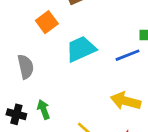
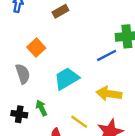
orange square: (47, 22) -> (36, 48), moved
cyan trapezoid: (81, 49) -> (67, 79), moved

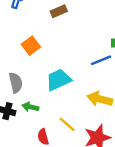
gray semicircle: (23, 74) -> (16, 83), moved
green arrow: (41, 108) -> (30, 107), turned -56

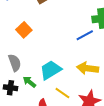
cyan trapezoid: (59, 80) -> (51, 70), moved
green arrow: (30, 107) -> (29, 82), turned 32

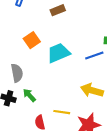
cyan trapezoid: (51, 70) -> (58, 53), moved
yellow line: (62, 93) -> (62, 112), turned -35

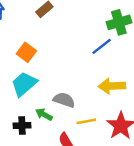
cyan trapezoid: (58, 53) -> (24, 84), moved
gray semicircle: (17, 73) -> (64, 100), moved, turned -42

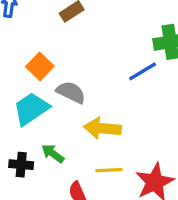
yellow arrow: (112, 86) -> (102, 128), moved
gray semicircle: (64, 100) -> (71, 92), moved

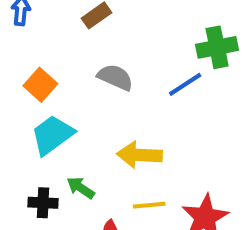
orange square: (40, 66) -> (40, 85), moved
gray semicircle: (71, 92) -> (115, 77), moved

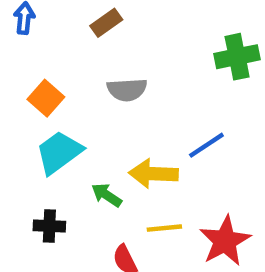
gray semicircle: (115, 77) -> (127, 90), turned 153
blue line: (185, 84) -> (206, 145), moved
green arrow: (81, 188) -> (107, 195), moved

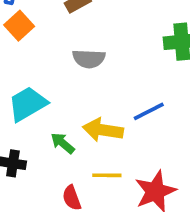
orange square: (46, 98) -> (19, 26), moved

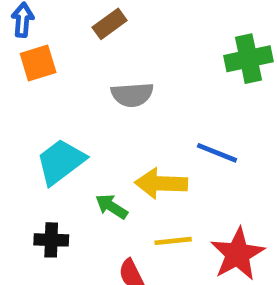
orange square: (19, 26) -> (38, 63), turned 32
blue line: (149, 111) -> (217, 153), turned 56

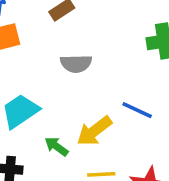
yellow arrow: (161, 183) -> (94, 131), turned -42

